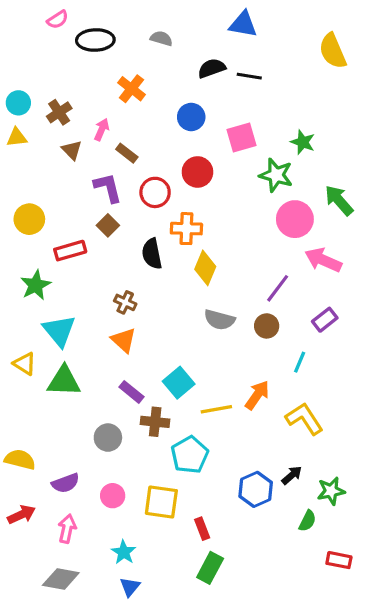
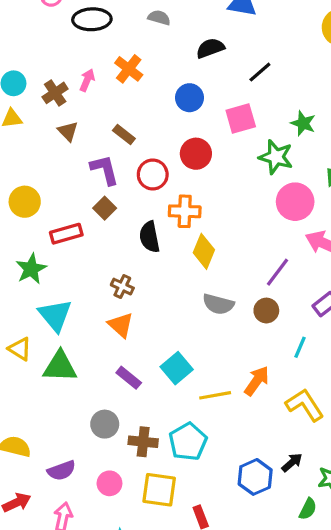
black line: (249, 76) -> (260, 72), moved, turned -50
pink arrow: (102, 130) -> (87, 80), moved
brown cross: (155, 422) -> (143, 442), moved

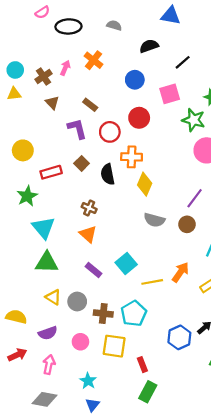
brown square: (105, 208) -> (82, 163), moved
yellow triangle: (20, 349) -> (53, 297), moved

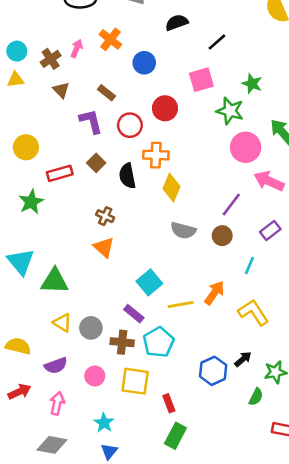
blue circle: (135, 80) -> (144, 63), moved
cyan triangle: (43, 228) -> (21, 262), moved
purple rectangle: (93, 270) -> (134, 314), moved

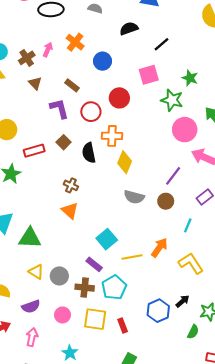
red rectangle: (169, 403) -> (123, 325), moved

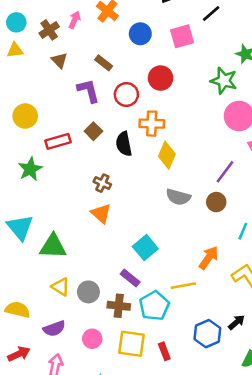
pink square: (149, 75) -> (182, 36), moved
yellow line: (132, 257) -> (183, 286), moved

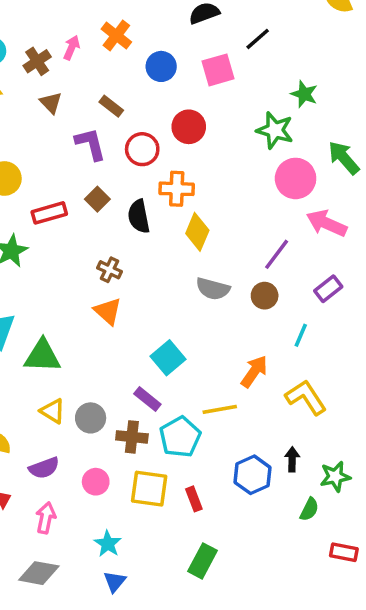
black arrow: (236, 322) -> (292, 459), turned -48

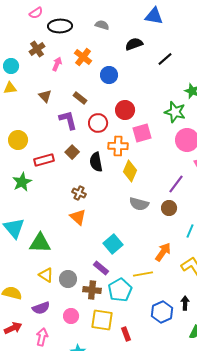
brown cross: (37, 61) -> (37, 49), moved
pink square: (218, 70) -> (142, 133), moved
red rectangle: (194, 499) -> (126, 334), moved

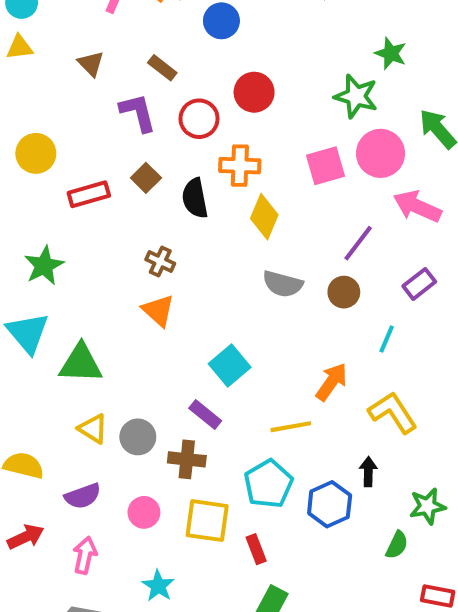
pink square: (142, 133) -> (325, 166), moved
green star: (22, 182) -> (44, 266), moved
cyan pentagon: (120, 290) -> (268, 484), moved
black arrow: (185, 303) -> (368, 472), moved

